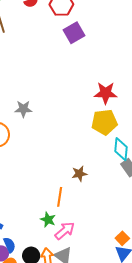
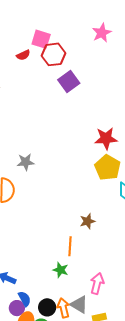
yellow pentagon: (104, 122) -> (107, 168), turned -30
pink arrow: (65, 231) -> (97, 283), moved, turned -30

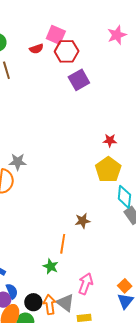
red star: (106, 138) -> (110, 140), size x0.6
gray star: (26, 162) -> (18, 162), moved

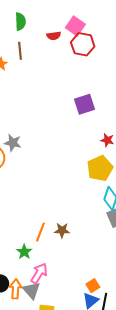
purple square: (79, 80) -> (85, 104), moved
brown star: (83, 221) -> (62, 230), moved
pink arrow: (86, 284) -> (39, 273), moved

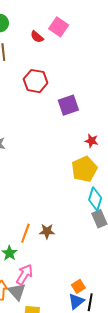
red semicircle: (54, 36) -> (37, 37), turned 48
red hexagon: (83, 44) -> (36, 81), moved

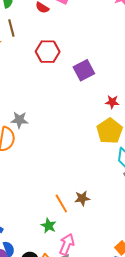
orange line: (25, 233) -> (61, 203), turned -42

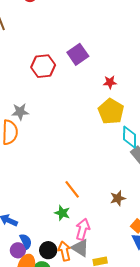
red hexagon: (48, 52) -> (43, 66), moved
brown star: (82, 198) -> (118, 198), moved

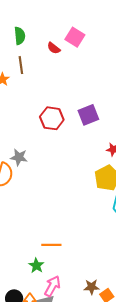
orange line: (72, 189) -> (51, 245), turned -66
brown star: (118, 198) -> (92, 287), moved

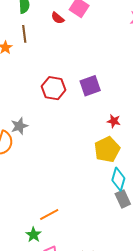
gray star: (19, 157) -> (19, 126), turned -30
orange line: (51, 245) -> (49, 215), turned -30

